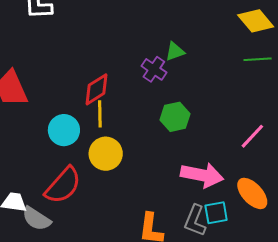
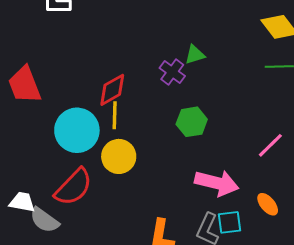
cyan circle: (64, 130) -> (77, 130), size x1.4
orange ellipse: (252, 193) -> (268, 204), size x0.7

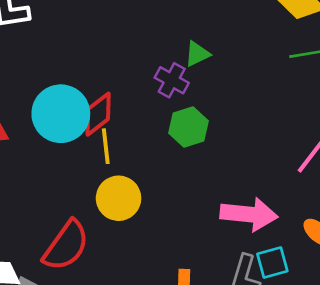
green hexagon: (192, 122) -> (189, 127), moved
cyan circle: (77, 130) -> (61, 114), moved

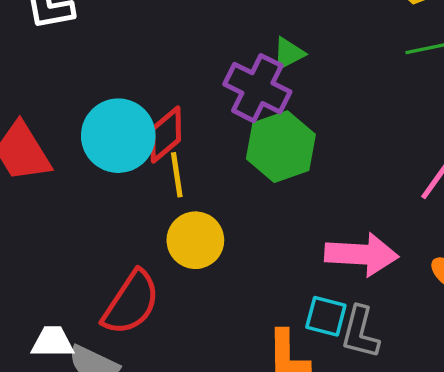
purple cross: (172, 80) -> (257, 88), size x1.5
green hexagon: (189, 127) -> (281, 147), size x1.4
cyan square: (272, 262) -> (326, 316), moved, turned 32

